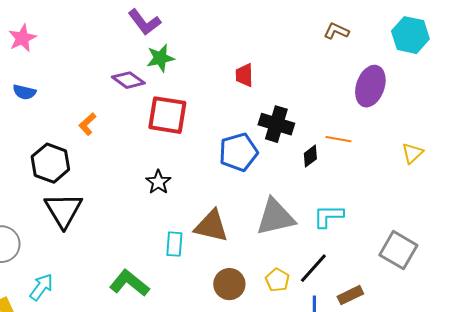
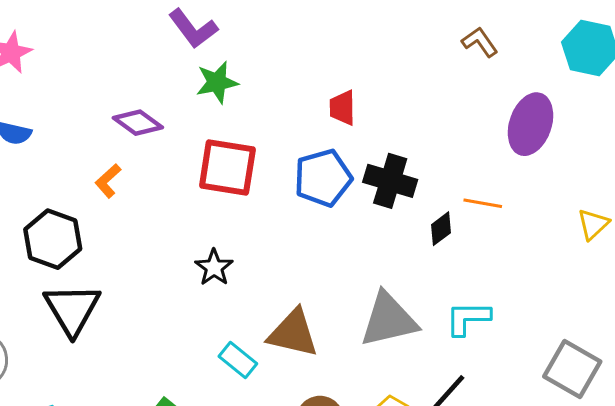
brown L-shape: (336, 31) -> (480, 42), turned 30
purple diamond: (128, 80) -> (138, 123), moved
blue pentagon: (238, 152) -> (323, 178), moved
cyan rectangle: (174, 244) -> (238, 360), turned -55

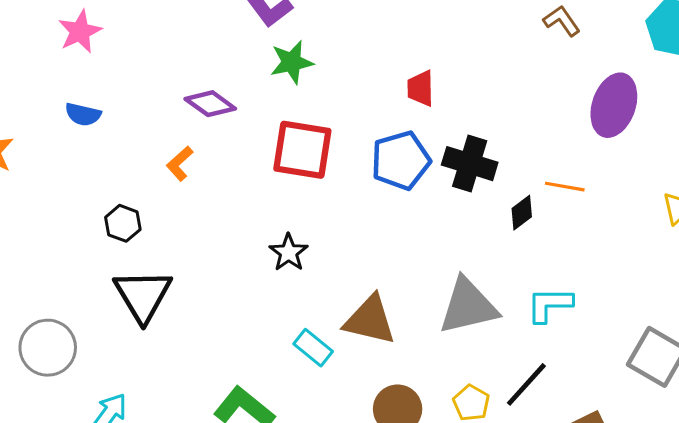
black hexagon: (53, 239) -> (123, 223), size x0.6

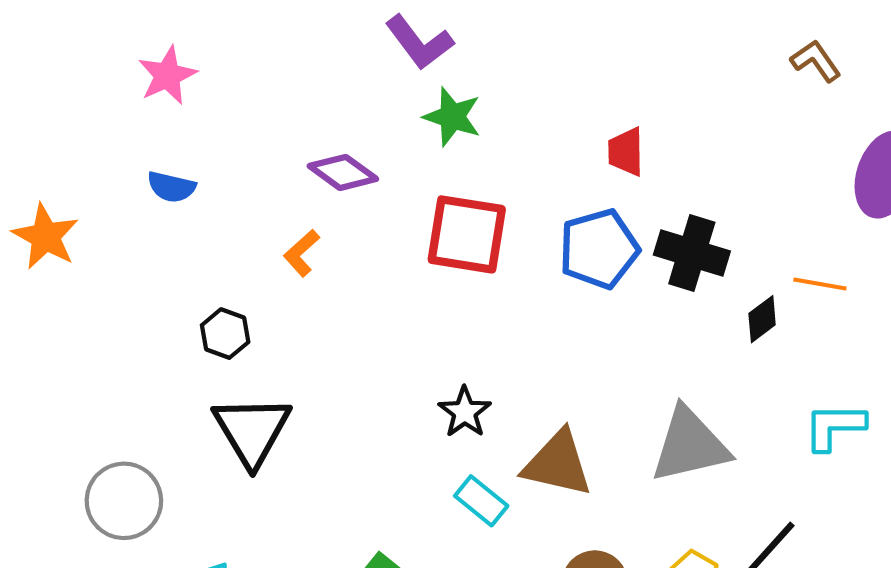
green star: (292, 62) -> (452, 117), turned 30
black star: (289, 253) -> (465, 412), moved
cyan L-shape: (549, 305) -> (834, 426), moved

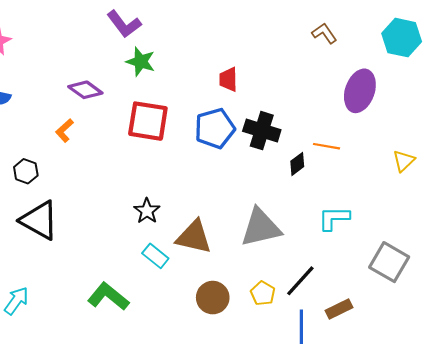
black triangle: (252, 431) -> (39, 220), turned -30

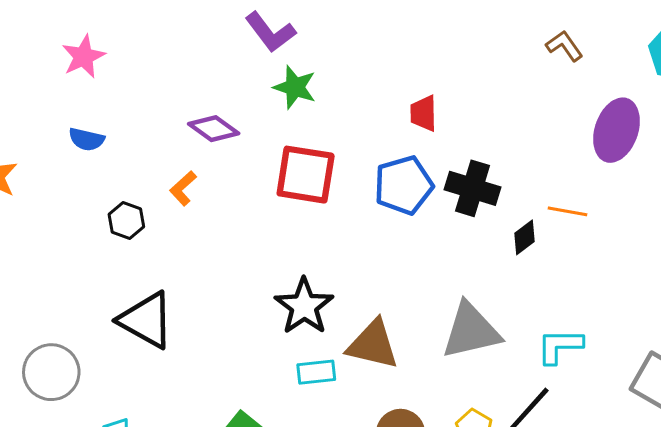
black hexagon: (26, 171) -> (126, 220), moved
black star: (147, 211) -> (304, 306), size x1.5
cyan L-shape: (334, 218) -> (560, 346), moved
cyan rectangle: (155, 256) -> (316, 372), turned -45

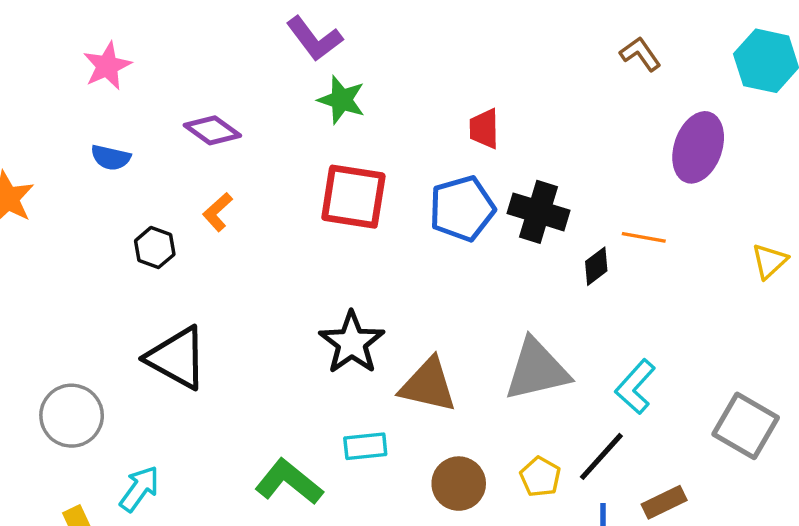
purple diamond: (214, 129) -> (212, 130), moved
cyan L-shape: (560, 346) -> (635, 387), turned -48
cyan rectangle: (316, 372) -> (365, 446), moved

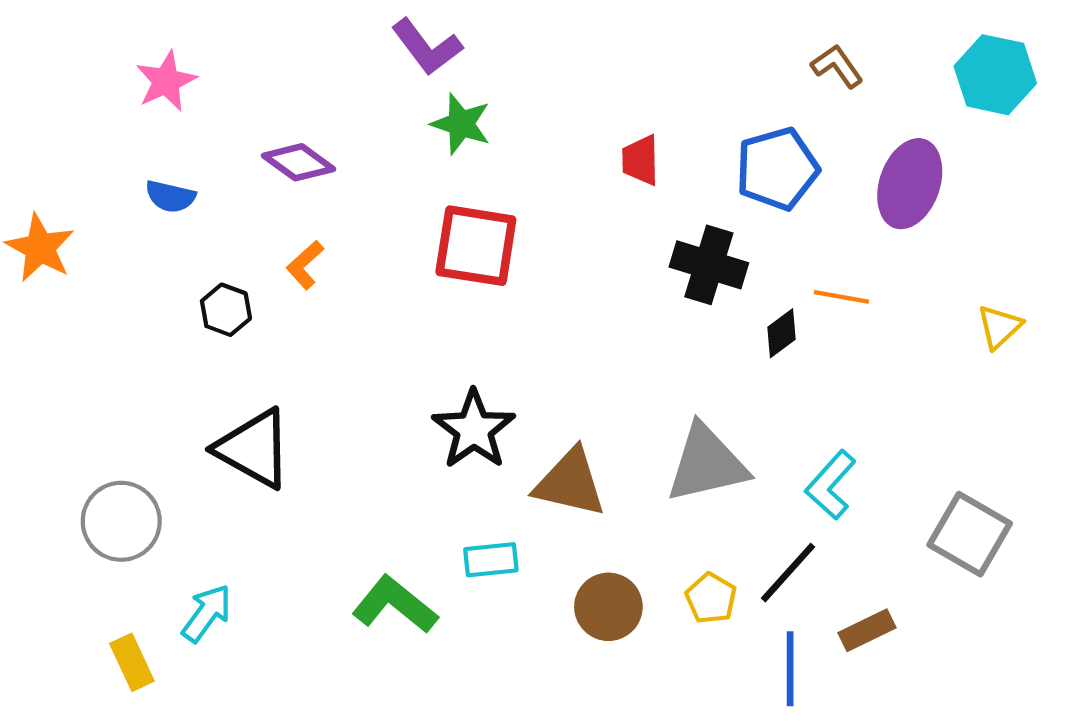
blue pentagon: (462, 208) -> (777, 169), moved

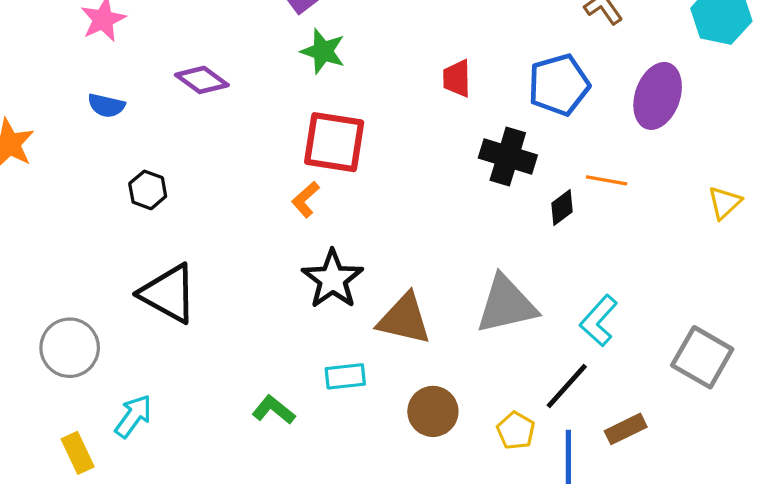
orange L-shape: (305, 265) -> (305, 200), moved
yellow pentagon: (711, 598) -> (516, 431), moved
green L-shape: (395, 605) -> (274, 410), size x0.7

